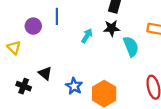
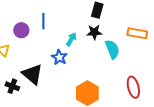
black triangle: (45, 73) -> (32, 74), size x1.6
blue star: (74, 86) -> (59, 57), moved

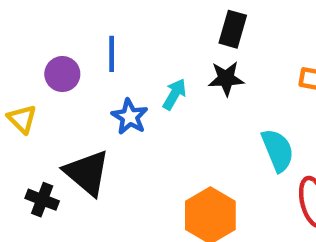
cyan semicircle: (112, 49) -> (278, 150), moved
blue star: (59, 57) -> (130, 117), moved

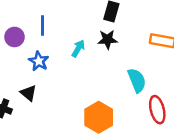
blue star: (130, 117) -> (39, 61), moved
black triangle: (87, 173) -> (28, 93), size x0.6

